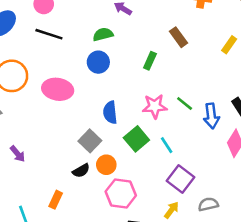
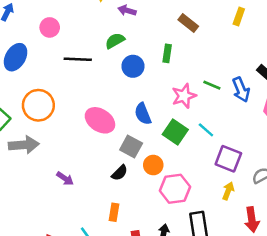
black line: (49, 34) -> (78, 59), moved
blue circle: (98, 62) -> (133, 66), moved
pink ellipse: (58, 89) -> (100, 120), moved, turned 40
black semicircle: (81, 171) -> (120, 173), moved

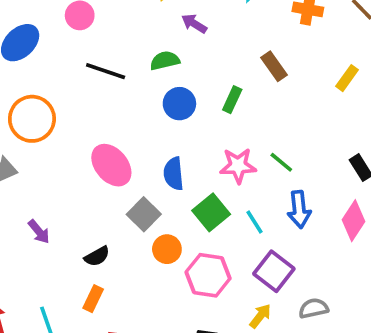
blue arrow: (241, 90) -> (299, 209), moved
black semicircle: (120, 173) -> (97, 256), moved
pink hexagon: (175, 189) -> (208, 275), moved

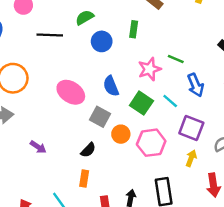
black semicircle: (97, 256) -> (88, 150), moved

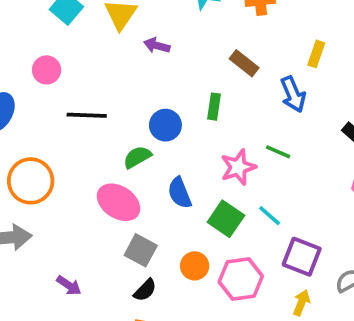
green semicircle: (85, 17) -> (137, 157), moved
blue arrow: (196, 85) -> (293, 94), moved
gray square: (100, 117) -> (141, 250), moved

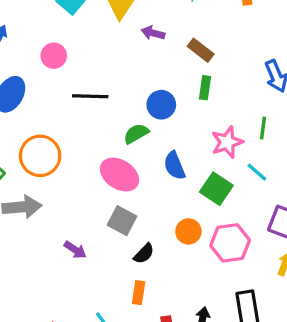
brown rectangle: (244, 63) -> (201, 50), moved
green line: (278, 152) -> (263, 128), turned 75
cyan line: (270, 216) -> (257, 172), moved
gray square: (141, 250) -> (122, 221), moved

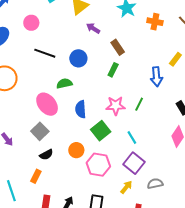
blue circle: (161, 105) -> (78, 58), moved
cyan line: (257, 172) -> (132, 137), moved

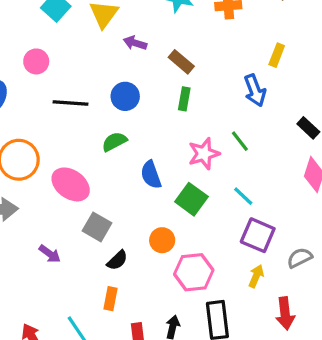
pink ellipse: (47, 104) -> (71, 184), moved
green line: (139, 104) -> (240, 141), turned -48
pink hexagon: (98, 165) -> (194, 272), moved

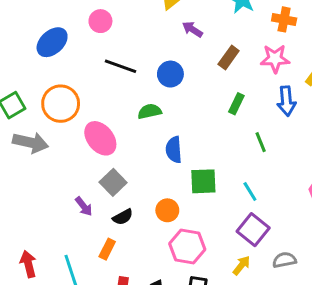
brown rectangle: (181, 62) -> (229, 57), turned 70
green rectangle: (184, 99) -> (236, 104), moved
pink star: (204, 154) -> (275, 59), moved
green square: (191, 199) -> (203, 181), turned 36
purple arrow: (50, 254) -> (84, 206), moved

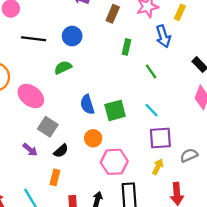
blue semicircle: (174, 150) -> (87, 104), moved
purple square: (253, 230) -> (160, 138), turned -30

